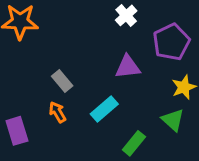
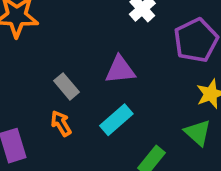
purple triangle: (128, 67) -> (120, 70), moved

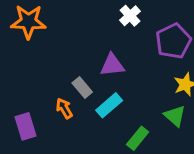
gray rectangle: (67, 86) -> (82, 87), moved

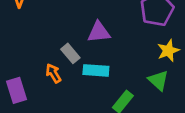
cyan rectangle: (109, 105) -> (96, 70), turned 45

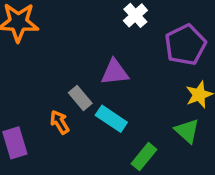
cyan rectangle: (96, 70) -> (111, 119), turned 30

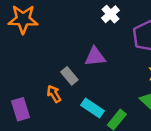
cyan rectangle: (111, 119) -> (93, 108), moved

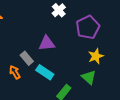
cyan rectangle: (93, 108) -> (45, 72), moved

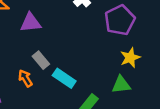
purple triangle: (47, 43) -> (31, 23), moved
green triangle: (89, 77) -> (121, 85), turned -49

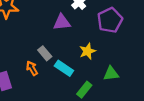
purple triangle: (31, 23) -> (62, 22), moved
yellow star: (130, 58) -> (87, 51), moved

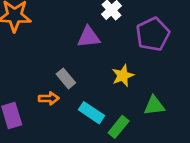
orange arrow: (32, 68) -> (49, 98), turned 120
cyan rectangle: (64, 68) -> (91, 113), moved

